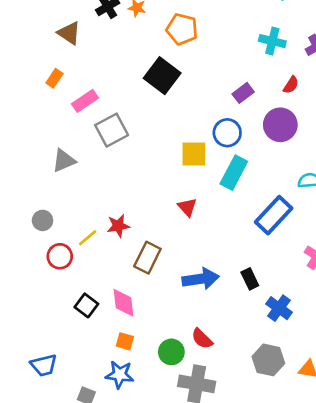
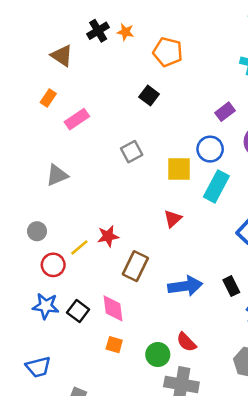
black square: (162, 76) -> (149, 96), size x0.6
gray square: (112, 130) -> (132, 152), moved, size x0.7
red triangle: (187, 207) -> (173, 219), turned 30
blue star: (120, 375) -> (46, 306), moved

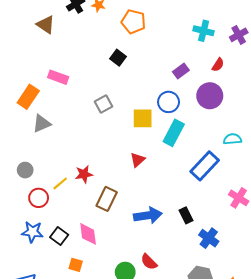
orange rectangle: (48, 98) -> (28, 97), moved, size x1.6
pink rectangle: (77, 119) -> (58, 77), turned 54
orange square: (114, 345) -> (76, 265), moved

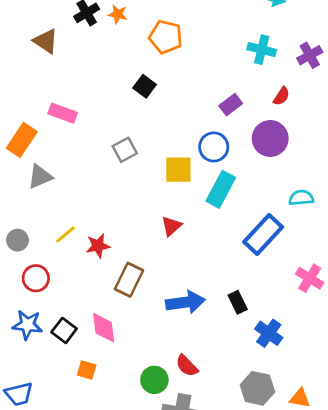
yellow line: (60, 183) -> (65, 234), moved

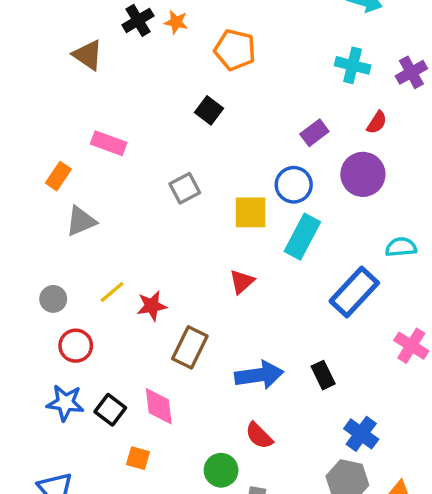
orange rectangle: (22, 140) -> (58, 176), size x0.7
blue cross: (269, 333) -> (361, 434), moved
red semicircle: (187, 366) -> (259, 436), moved

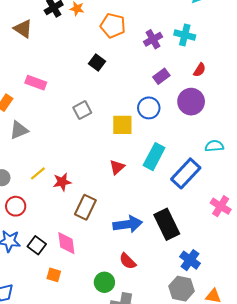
purple cross: (411, 72) -> (153, 39), moved
cyan rectangle: (302, 237) -> (154, 157), moved
black rectangle: (323, 375) -> (167, 224), size x1.8

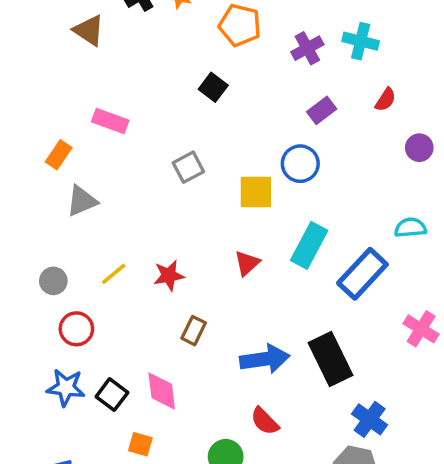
purple circle: (191, 102) -> (419, 148), moved, size x0.6
red star: (62, 182) -> (169, 276), moved
brown rectangle: (85, 207) -> (194, 331), size x0.7

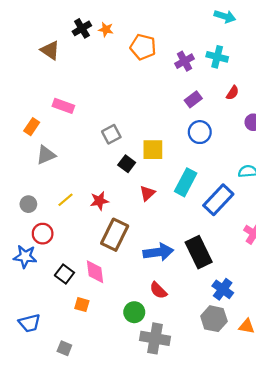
black square: (213, 87) -> (127, 164), moved
blue circle: (300, 164) -> (200, 132), moved
brown rectangle: (194, 331) -> (115, 235), size x1.8
blue star: (66, 387) -> (25, 257), moved

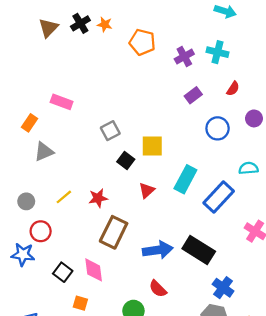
brown triangle: (50, 50) -> (48, 28), moved, turned 40
blue circle: (200, 132) -> (218, 128), moved
black rectangle: (199, 252) -> (199, 250), turned -32

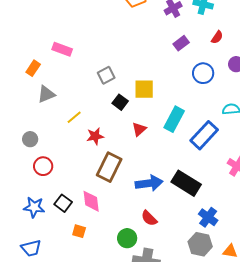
yellow line: (64, 197) -> (74, 117), moved
blue star: (23, 254) -> (34, 207), moved

